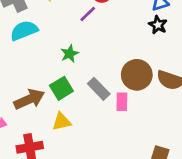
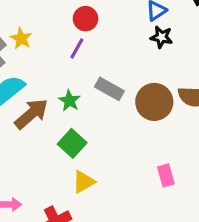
gray rectangle: (99, 89) -> (109, 89), moved
brown arrow: (29, 99) -> (31, 114), moved
pink rectangle: (122, 102) -> (166, 175), moved

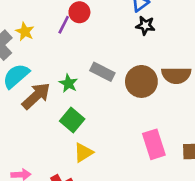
purple line: (77, 49) -> (64, 25), moved
pink rectangle: (166, 175) -> (154, 144), size x1.5

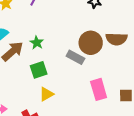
gray rectangle: (102, 72) -> (75, 57), moved
green square: (72, 120) -> (39, 70), turned 30

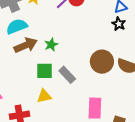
gray rectangle: (75, 57) -> (67, 75), moved

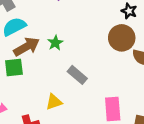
brown circle: (102, 62) -> (122, 38), moved
green square: (45, 71) -> (14, 68), moved

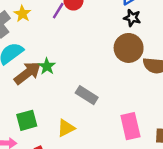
green star: (55, 43) -> (47, 66), moved
green square: (14, 68) -> (27, 120), moved

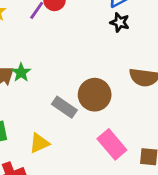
brown circle: (129, 48) -> (95, 95), moved
pink rectangle: (130, 126) -> (112, 144), turned -30

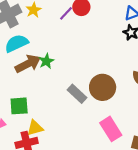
yellow triangle: (39, 143) -> (35, 128), moved

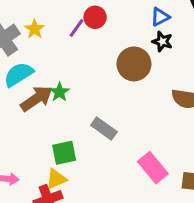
brown circle: (103, 87) -> (134, 64), moved
green square: (19, 106) -> (64, 153), moved

